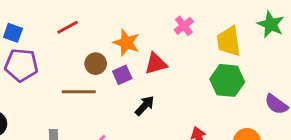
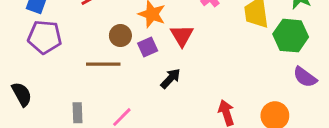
red triangle: (156, 64) -> (182, 36), turned -45
green hexagon: (227, 80) -> (291, 36), moved

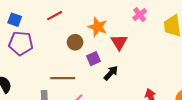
purple square: (148, 47) -> (94, 59), moved
brown line: (103, 64) -> (63, 78), moved

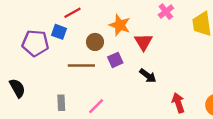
blue square: (15, 20) -> (59, 32), moved
black arrow: (111, 73) -> (148, 76), moved, turned 84
brown line: (63, 78) -> (81, 66), moved

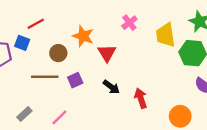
purple square: (115, 60) -> (75, 80), moved
gray rectangle: (61, 103) -> (24, 114), turned 49
red arrow: (178, 103) -> (141, 98), moved

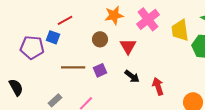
pink cross: (129, 23) -> (148, 19), size x1.6
orange star: (83, 36) -> (114, 15), moved, turned -30
brown circle: (58, 53) -> (100, 39), moved

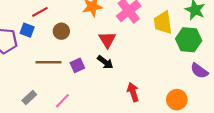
brown circle: (100, 39) -> (61, 31), moved
black arrow: (132, 76) -> (105, 62), moved
red arrow: (158, 86) -> (133, 92), moved

